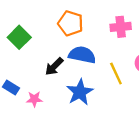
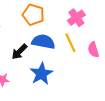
pink cross: (121, 27) -> (76, 18), turned -30
yellow line: (116, 73) -> (70, 43), moved

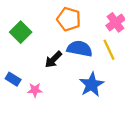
blue star: (41, 74) -> (92, 85), moved

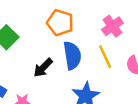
blue semicircle: (80, 49) -> (72, 55), turned 70

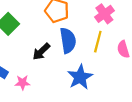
yellow line: (105, 57) -> (98, 42), turned 40

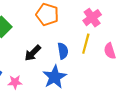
blue semicircle: (68, 40) -> (63, 51), moved, size x0.7
blue star: (80, 77) -> (55, 77), moved

